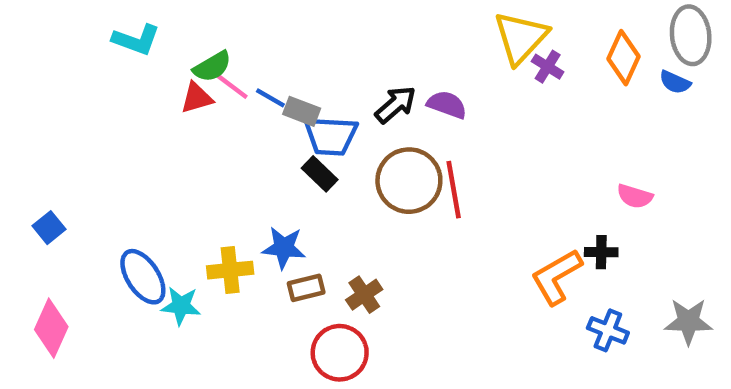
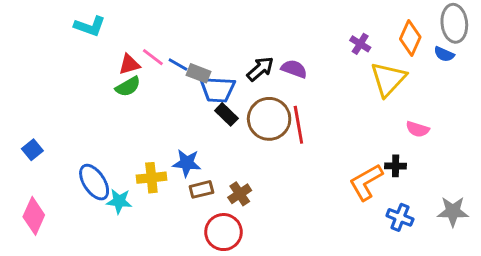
yellow triangle: (521, 38) -> (388, 79), moved
green semicircle: (212, 67) -> (128, 87), moved
black rectangle: (320, 174) -> (226, 114), moved

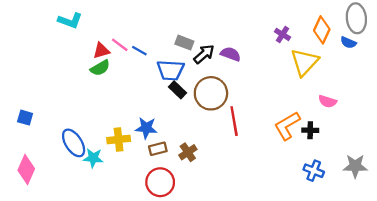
gray rectangle: (198, 73) -> (184, 43), moved
red line: (298, 125) -> (234, 121), moved
blue square: (32, 150) -> (25, 118), turned -35
orange L-shape: (366, 182) -> (287, 126), moved
red circle: (223, 232) -> (160, 182), moved

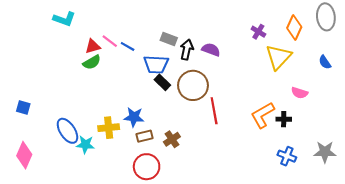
blue semicircle: (348, 43) -> (325, 62), moved, turned 32
black arrow: (204, 54) -> (187, 50), turned -36

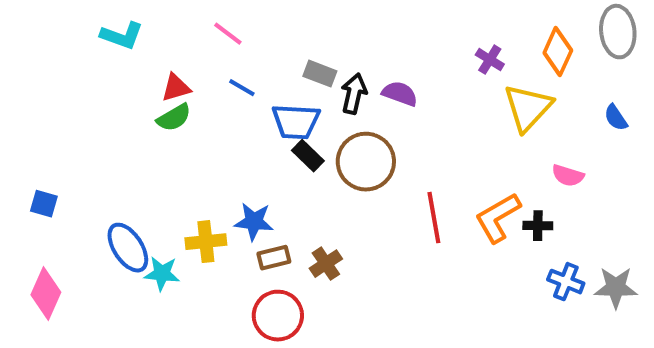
pink line: (110, 41) -> (228, 34), moved
red line: (214, 111) -> (434, 218), moved
blue cross: (287, 156) -> (566, 282), moved

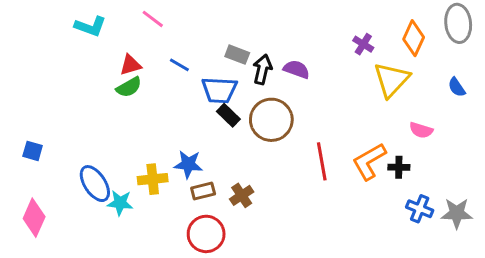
pink line: (228, 34) -> (153, 19), moved

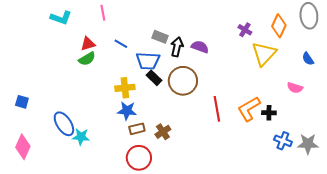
pink line: (153, 19) -> (103, 13), turned 42
pink semicircle: (421, 130) -> (295, 88), moved
yellow cross: (153, 179) -> (125, 88), moved

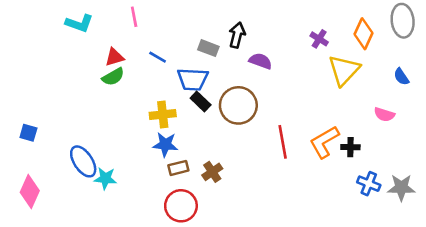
black arrow: (177, 47) -> (237, 35), moved

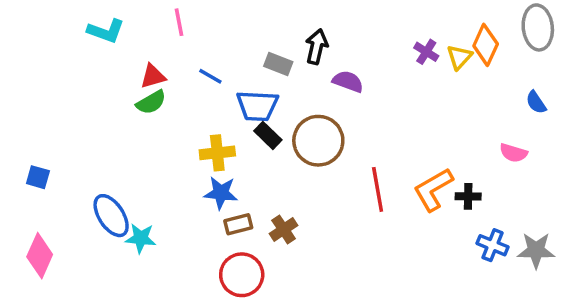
yellow triangle: (344, 70) -> (459, 57), moved, size x0.6

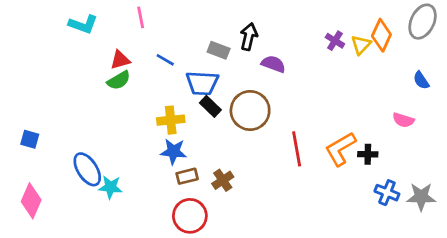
gray ellipse: (538, 27) -> (423, 22), turned 32

